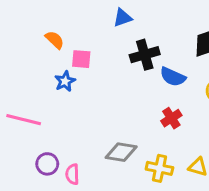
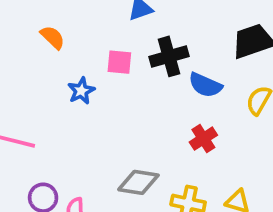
pink square: (81, 59) -> (119, 62), moved
blue star: (65, 81) -> (81, 91), moved

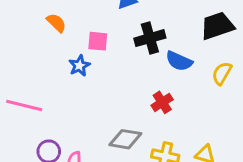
pink square: (119, 62) -> (98, 41), moved
red cross: (203, 139) -> (162, 102), moved

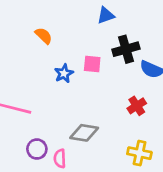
pink square: (98, 41) -> (92, 64), moved
gray diamond: (125, 139) -> (84, 133), moved

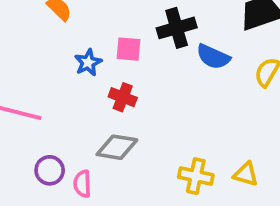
red cross: (137, 106) -> (123, 97), moved, turned -36

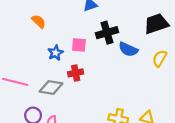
red cross: (123, 97) -> (76, 73), turned -32
gray diamond: (117, 147) -> (51, 88), moved

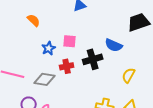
black cross: (107, 33) -> (93, 59), moved
yellow semicircle: (160, 58) -> (129, 75), moved

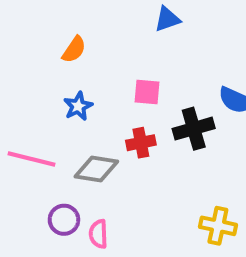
orange semicircle: (34, 20) -> (74, 50), turned 80
blue star: (49, 48) -> (78, 106), moved

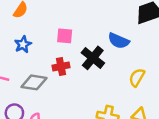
black cross: (194, 129) -> (93, 58), turned -35

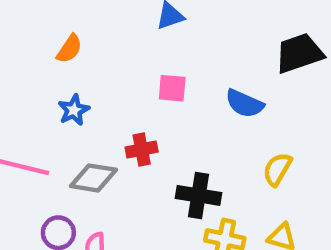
pink square: (65, 36) -> (172, 88), moved
black cross: (93, 58) -> (198, 195), moved, turned -30

